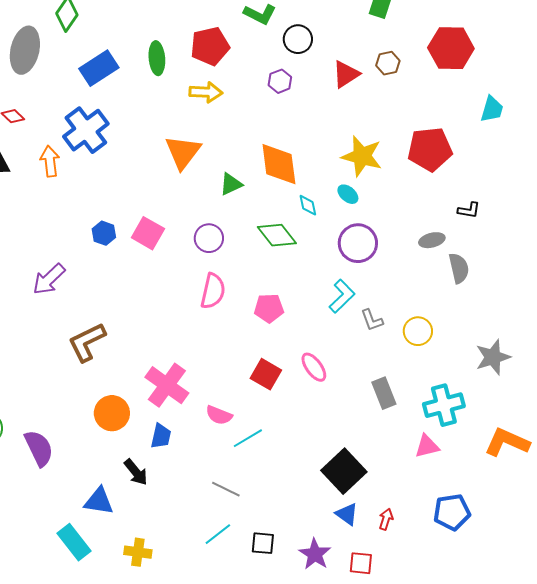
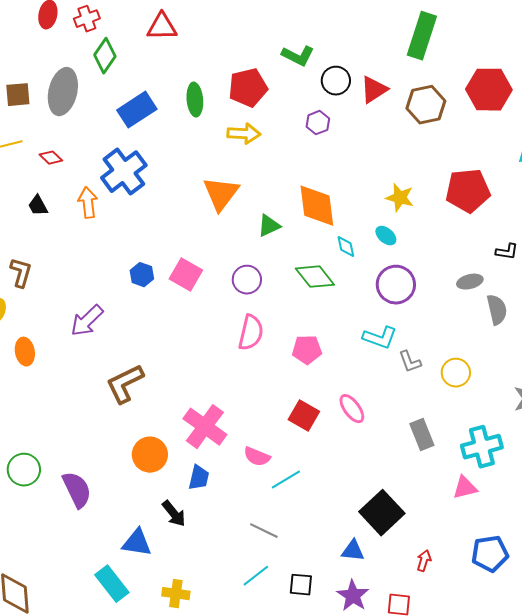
brown hexagon: (388, 63) -> (426, 105), size x1.6
red triangle: (346, 74) -> (374, 90), moved
yellow star: (362, 156) -> (400, 198), size x0.7
cyan L-shape: (342, 296) -> (380, 338), turned 64
blue triangle: (347, 514) -> (353, 551), moved, turned -30

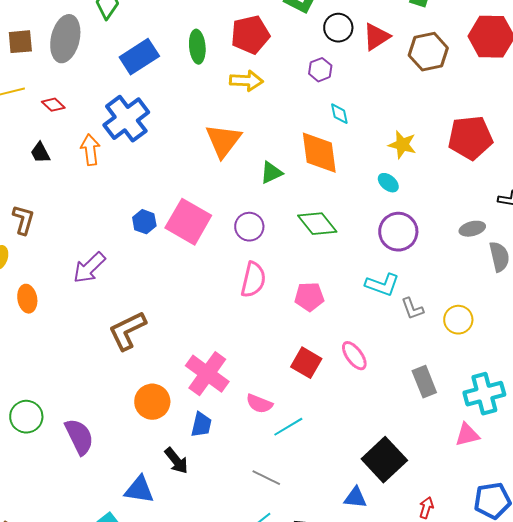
cyan diamond: (346, 247) -> (339, 114), moved
pink square: (186, 275) -> (188, 222), size x1.4

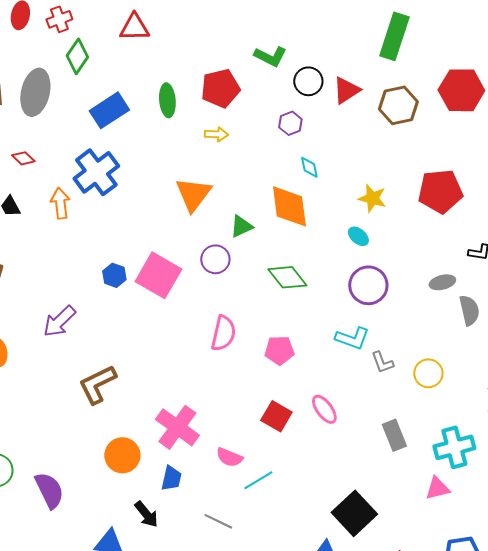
yellow arrow: (246, 81) -> (216, 134), size x0.7
purple circle: (249, 227) -> (215, 259), moved
gray line: (266, 478) -> (218, 521), moved

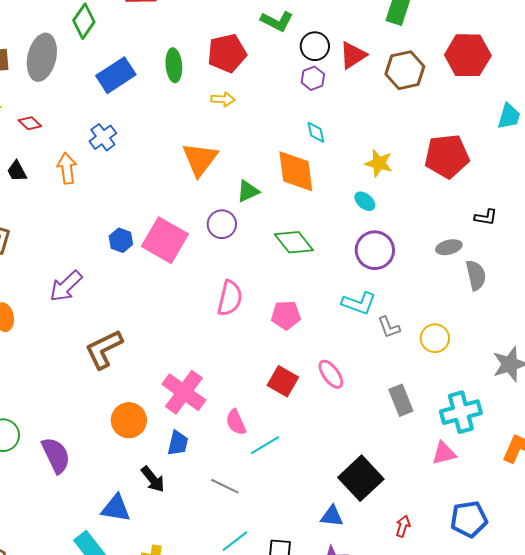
purple hexagon: (290, 123) -> (313, 78), moved
blue cross: (96, 172) -> (103, 137), size x0.6
pink semicircle: (229, 457) -> (236, 422), turned 44

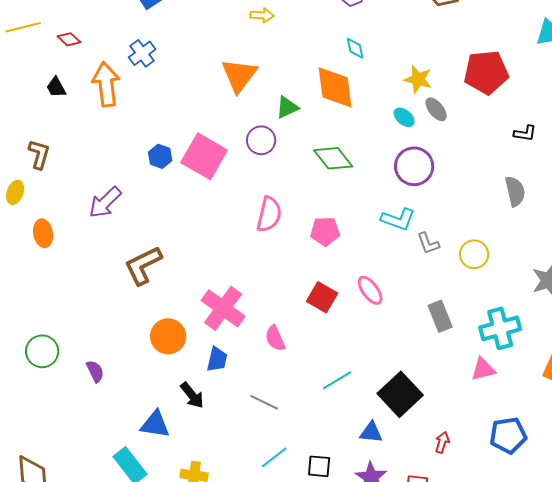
orange arrow: (67, 168) -> (106, 84), size x1.4
gray ellipse: (449, 247) -> (436, 109), moved, turned 65
cyan line: (265, 445) -> (337, 380), moved
purple semicircle: (56, 455) -> (95, 371), size x0.6

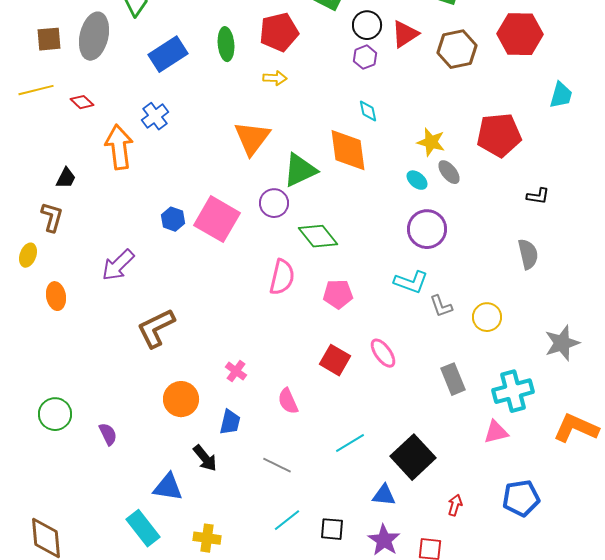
black trapezoid: (56, 87) -> (66, 178), moved, turned -125
green triangle: (287, 107) -> (300, 170), size x1.5
green diamond: (333, 158) -> (318, 236), moved
pink cross: (223, 308) -> (236, 371), size x0.5

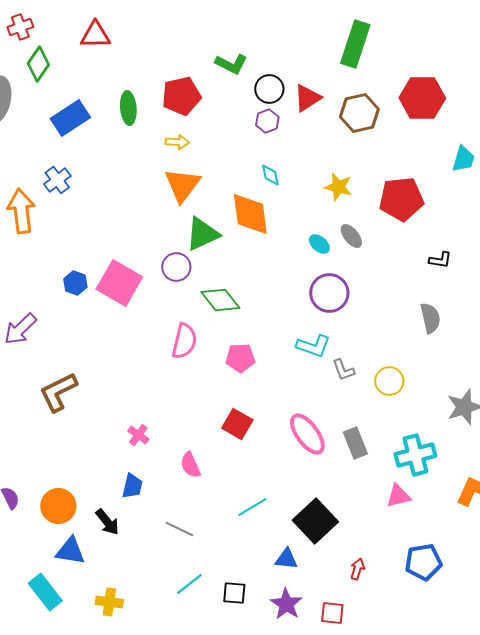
orange triangle: (252, 138) -> (182, 185), moved
yellow star: (431, 142) -> (338, 187), moved
pink ellipse: (383, 353) -> (307, 434), moved, size x1.4
orange circle: (181, 399) -> (58, 506), moved

